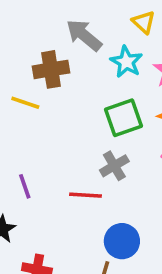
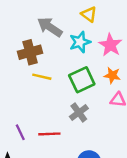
cyan star: (126, 62) -> (80, 42), turned 30
yellow line: (25, 103) -> (42, 77), moved
red line: (85, 195) -> (49, 134), moved

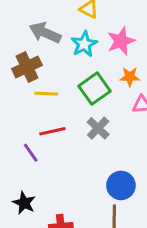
pink star: (110, 45) -> (121, 41), turned 30
purple line: (20, 132) -> (31, 153), moved
red line: (49, 134) -> (52, 131), moved

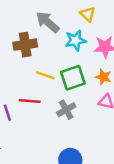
yellow line: (46, 94) -> (45, 75), moved

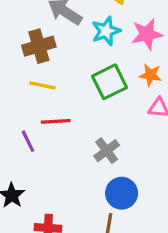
yellow line: (45, 75) -> (42, 85), moved
gray cross: (66, 110) -> (107, 151), moved

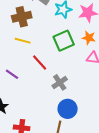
red line: (56, 121) -> (40, 63), moved, turned 48
purple line: (28, 141) -> (12, 74), turned -32

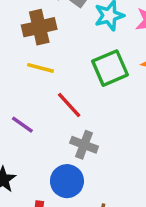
gray cross: (60, 82) -> (84, 145), moved, turned -35
blue circle: (68, 109) -> (67, 181), moved

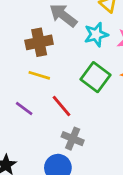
green square: (110, 68) -> (95, 77), turned -32
purple line: (22, 125) -> (24, 109), moved

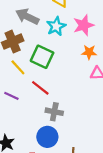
yellow line: (39, 75) -> (18, 67), turned 42
green square: (95, 77) -> (42, 57), moved

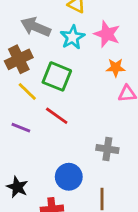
pink star: (84, 25) -> (107, 34), turned -30
gray cross: (54, 112) -> (107, 149), moved

